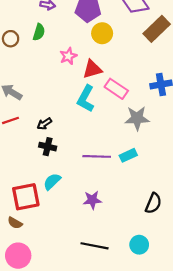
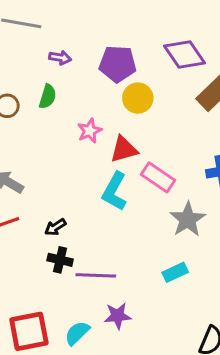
gray star: (137, 118) -> (188, 219), turned -30
purple line: (97, 156) -> (96, 275), moved
cyan semicircle: (52, 181) -> (77, 333), moved
purple star: (92, 200) -> (118, 316), moved

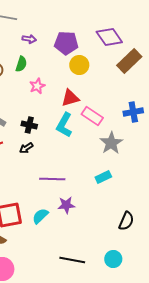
pink star: (90, 131) -> (37, 86), moved
black cross: (60, 260) -> (29, 125), moved

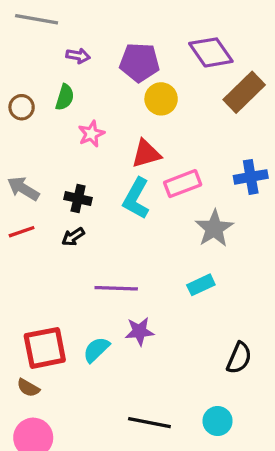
pink rectangle: (92, 116) -> (183, 184), turned -55

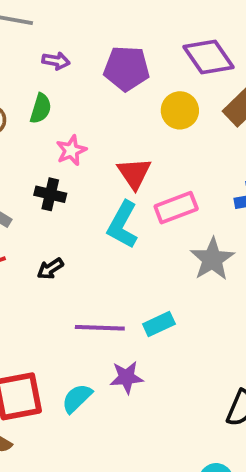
yellow circle: (161, 99) -> (180, 110), moved
red triangle: (146, 154) -> (134, 173), turned -48
black cross: (78, 199) -> (50, 194), moved
cyan rectangle: (201, 285) -> (159, 324), moved

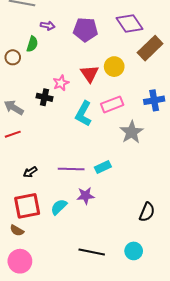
green semicircle: (41, 108) -> (32, 44), moved
yellow circle: (180, 110) -> (114, 67), moved
pink star: (71, 150) -> (61, 83), moved
red triangle: (134, 173) -> (90, 74), moved
black arrow: (50, 269) -> (30, 172), moved

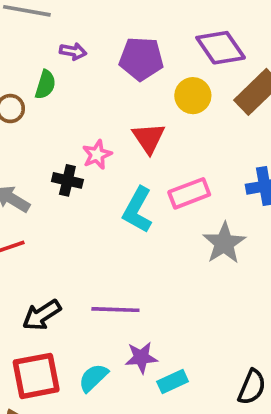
yellow circle: (114, 67) -> (193, 96), moved
cyan rectangle: (103, 167) -> (173, 381), moved
black arrow: (30, 172) -> (42, 315), size x1.5

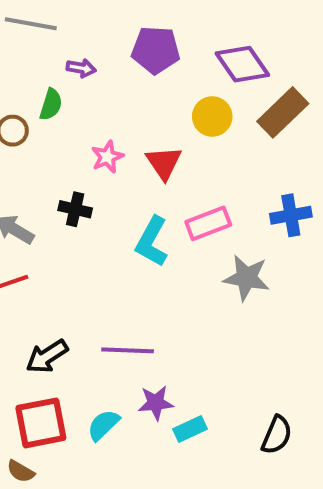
purple pentagon: (141, 59) -> (156, 50), moved
pink star: (97, 155) -> (107, 157), moved
gray star: (224, 243) -> (246, 278), turned -30

